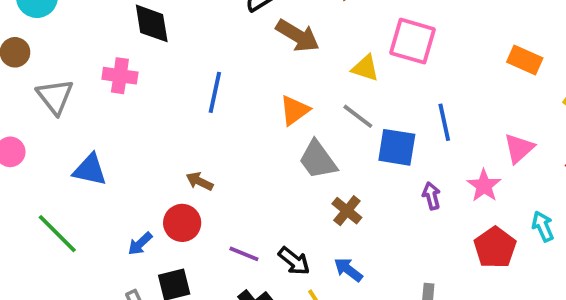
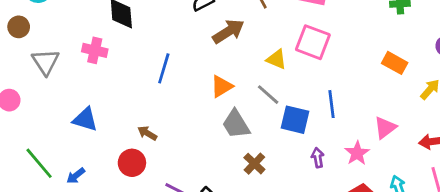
brown arrow: (298, 36) -> (228, 31), turned -68
blue triangle: (90, 170) -> (85, 119), moved
blue arrow: (140, 244) -> (76, 176), moved

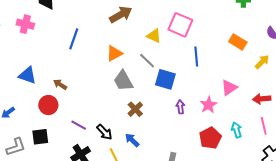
blue line: (332, 104) -> (196, 56), moved
blue triangle: (85, 119) -> (27, 75), moved

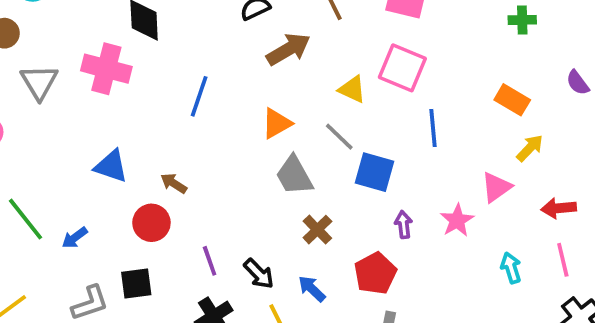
pink cross: (25, 24) -> (106, 69), size x1.4
yellow arrow: (262, 62) -> (530, 148), moved
purple line: (79, 125) -> (210, 261), turned 42
red pentagon: (210, 138) -> (375, 273), moved

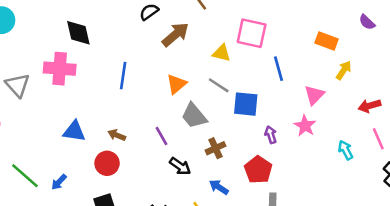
pink triangle: (496, 187) -> (314, 95), moved
brown cross: (317, 230) -> (215, 148), turned 30
purple line: (210, 261) -> (161, 136), moved
black arrow: (259, 274) -> (180, 166), moved

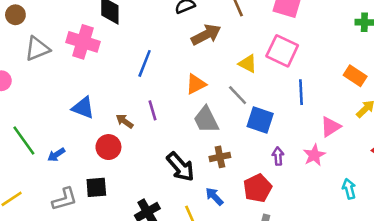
gray triangle: (18, 85) -> (37, 49), turned 36
purple line: (161, 136) -> (153, 110), moved
black arrow: (180, 166) -> (180, 167), size x1.4

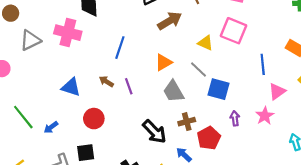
blue line: (301, 92) -> (263, 64), moved
brown arrow: (125, 121) -> (106, 81), moved
red pentagon: (257, 188) -> (209, 138), moved

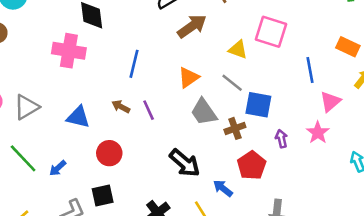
gray triangle: (30, 40) -> (26, 107), moved
brown cross: (187, 122) -> (235, 128), moved

